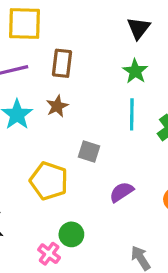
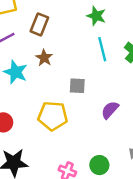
brown rectangle: (62, 63) -> (39, 24), turned 30
green circle: (71, 234) -> (99, 165), moved

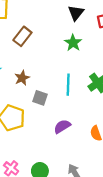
cyan line: (102, 49) -> (68, 85), moved
brown star: (44, 58) -> (22, 78), moved

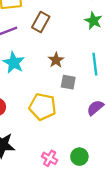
brown star: (22, 78) -> (56, 60), moved

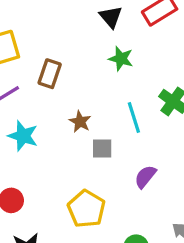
yellow pentagon: (43, 107) -> (86, 209), moved, turned 30

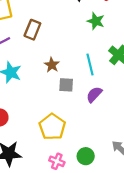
green star: (121, 59) -> (96, 21), moved
purple semicircle: (145, 177) -> (94, 94), moved

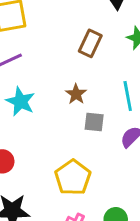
brown rectangle: (32, 30) -> (90, 43), moved

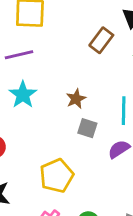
brown rectangle: (90, 43) -> (101, 40), moved

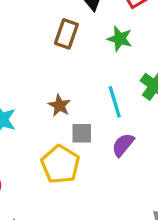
yellow pentagon: (57, 176) -> (60, 164), moved

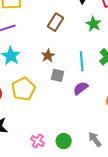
brown rectangle: (66, 34) -> (55, 22), moved
yellow pentagon: (60, 164) -> (23, 89), moved

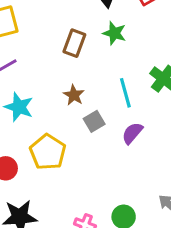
green star: (93, 24) -> (114, 33), moved
gray square: (58, 75) -> (94, 121), turned -32

